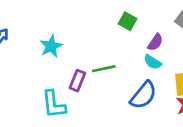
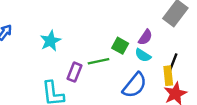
green square: (128, 21) -> (120, 46), moved

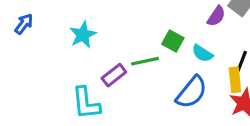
purple semicircle: (145, 37) -> (216, 16), moved
purple rectangle: (74, 72) -> (114, 75), turned 30

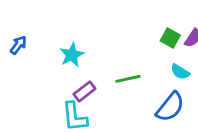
green square: (173, 41) -> (170, 38), moved
purple rectangle: (114, 75) -> (84, 91), moved

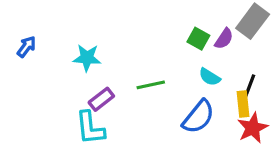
cyan star: (72, 55) -> (87, 58), turned 30

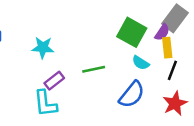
green square: (198, 39) -> (132, 32), size x1.6
purple semicircle: (224, 39) -> (162, 32), moved
yellow rectangle: (243, 104) -> (167, 48), moved

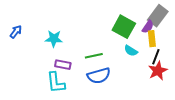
purple rectangle: (54, 81) -> (63, 65), turned 49
blue semicircle: (132, 95) -> (99, 76), moved, turned 35
red star: (175, 103) -> (158, 71), moved

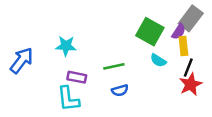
blue arrow: (16, 32) -> (22, 60), moved, size x1.6
blue semicircle: (99, 76) -> (120, 90), size x0.6

